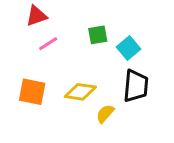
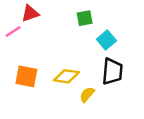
green square: (98, 35) -> (85, 18), moved
pink line: (48, 44) -> (13, 32), moved

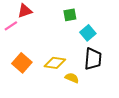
orange square: (26, 76) -> (22, 63), turned 30
yellow semicircle: (87, 95) -> (72, 78), turned 72

